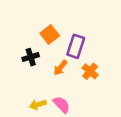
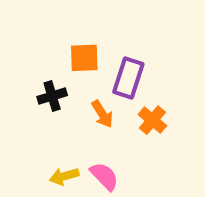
orange square: (50, 34) -> (84, 58), turned 36
orange arrow: (60, 68) -> (102, 114), turned -70

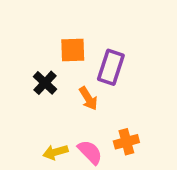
black cross: (52, 96) -> (45, 83), turned -30
orange cross: (152, 120) -> (126, 142), moved, turned 35

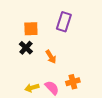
orange square: (73, 50) -> (31, 29), moved
purple rectangle: (111, 67) -> (64, 22), moved

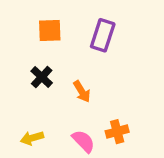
orange square: (31, 29) -> (50, 30), moved
yellow arrow: (32, 88) -> (32, 138), moved

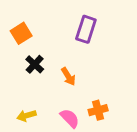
orange square: (50, 30) -> (21, 33), moved, turned -30

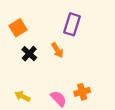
orange arrow: (68, 76) -> (57, 50), moved
yellow arrow: (27, 116) -> (22, 96), turned 42

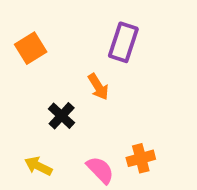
black cross: (29, 54) -> (62, 116), moved

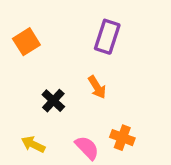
orange arrow: (98, 87) -> (97, 87), moved
orange cross: (141, 158) -> (122, 138), turned 35

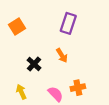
orange cross: (122, 138) -> (78, 88), turned -32
yellow arrow: (33, 144) -> (21, 92), turned 40

